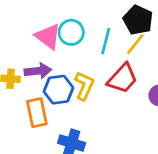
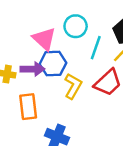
cyan circle: (71, 32) -> (76, 26), moved
blue hexagon: (58, 90) -> (53, 63), moved

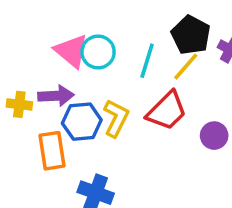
cyan circle: (76, 26) -> (98, 52), moved
blue hexagon: (53, 63) -> (82, 122), moved

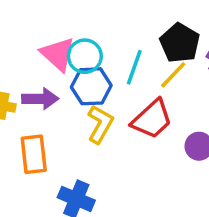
blue hexagon: (82, 122) -> (91, 86), moved

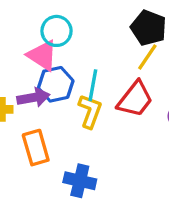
cyan circle: (85, 56) -> (57, 31), moved
cyan line: (134, 67) -> (93, 85), moved
blue hexagon: (91, 86) -> (56, 84), moved

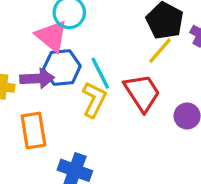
cyan line: (93, 85) -> (100, 73), turned -44
red trapezoid: (135, 99) -> (142, 93), turned -78

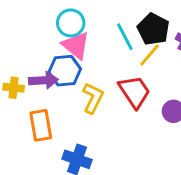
pink triangle: (52, 36) -> (76, 45), moved
cyan line: (100, 73) -> (125, 37), moved

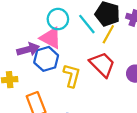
cyan circle: (71, 23) -> (58, 19), moved
purple arrow: (43, 80) -> (28, 49), moved

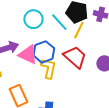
pink triangle: (51, 38) -> (28, 54), moved
blue hexagon: (46, 59) -> (44, 52), moved

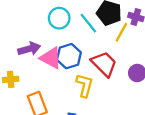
yellow line: (79, 30) -> (121, 32), moved
yellow L-shape: (49, 68) -> (85, 85), moved

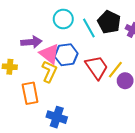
yellow line: (121, 32) -> (115, 70), moved
yellow L-shape: (85, 85) -> (49, 71), moved

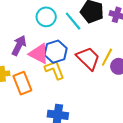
purple arrow: (31, 42) -> (19, 45), turned -48
yellow L-shape: (49, 71) -> (55, 70), moved, turned -35
orange rectangle: (30, 93) -> (22, 83), moved

